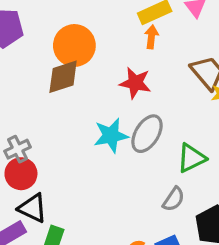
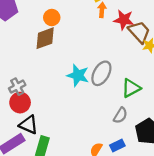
orange circle: (74, 46) -> (52, 18), size x0.6
red star: (135, 83) -> (124, 20), moved
cyan star: (111, 136) -> (78, 75), turned 30

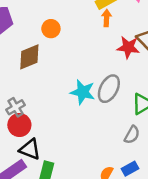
red star: (124, 20) -> (128, 47), moved
brown diamond: (45, 38) -> (29, 57), moved

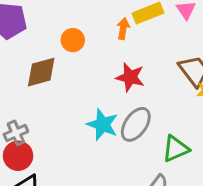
orange arrow: (107, 18) -> (123, 29), moved
red star: (128, 47) -> (130, 77), moved

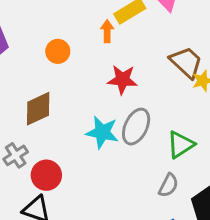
brown diamond: (41, 72) -> (38, 109), moved
red circle: (18, 156) -> (46, 175), moved

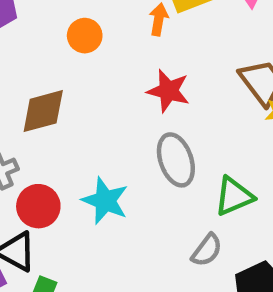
gray ellipse: (136, 127) -> (176, 160), turned -54
cyan star: (102, 132) -> (105, 201), moved

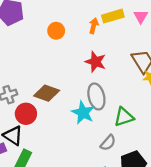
brown diamond: (43, 111) -> (47, 93), moved, turned 30
cyan star: (105, 201) -> (83, 113), moved

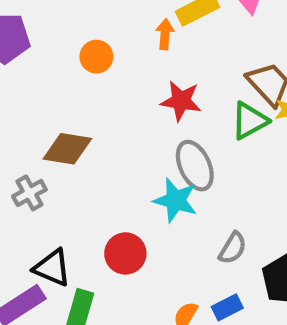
brown diamond: (47, 93) -> (67, 149), moved
red circle: (26, 114) -> (125, 253), moved
green triangle: (124, 117) -> (249, 121), moved

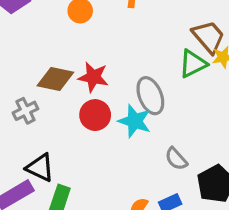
red star: (181, 101) -> (93, 77), moved
gray semicircle: (233, 248) -> (176, 159), turned 105
red circle: (125, 253) -> (95, 115), moved

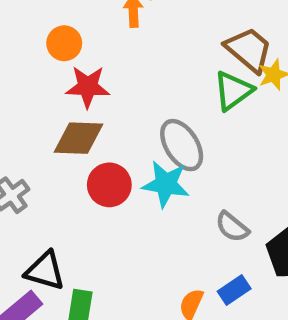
red star: (93, 77) -> (88, 87), moved
brown diamond: (55, 79) -> (78, 138), moved

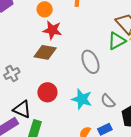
cyan star: (166, 184) -> (82, 99), moved
red circle: (109, 185) -> (47, 92), moved

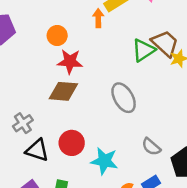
green triangle: (117, 41) -> (143, 50), moved
cyan star: (82, 99) -> (104, 161), moved
black triangle: (22, 109) -> (37, 150), moved

